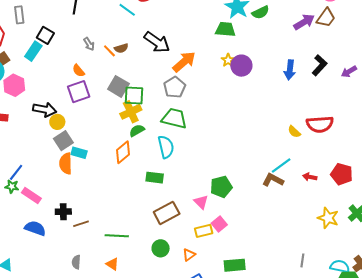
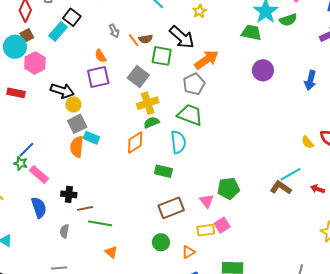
yellow star: (228, 60) -> (200, 11), moved
green square: (134, 96) -> (162, 56), moved
blue semicircle: (35, 228) -> (39, 208), turned 45
green line: (117, 236) -> (100, 223), moved
gray semicircle: (76, 262) -> (64, 231), moved

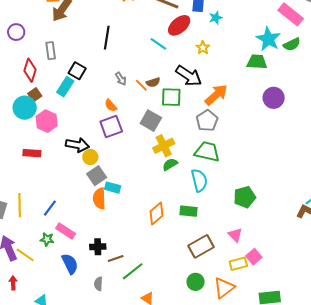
orange diamond: (135, 142) -> (157, 213), moved
green star: (21, 163) -> (47, 239), moved
green pentagon: (228, 188) -> (245, 197), moved
green line: (100, 223) -> (133, 271), turned -40
orange triangle: (188, 252) -> (224, 288), size x1.6

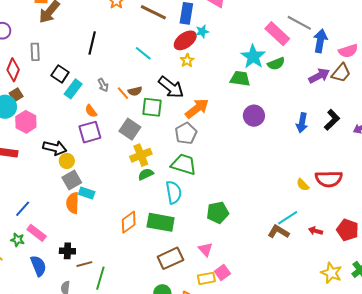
red ellipse: (179, 25) -> (185, 40), moved
cyan rectangle: (65, 87) -> (73, 89), moved
green rectangle: (188, 211) -> (161, 222), size x1.5
green line: (133, 271) -> (100, 278), turned -40

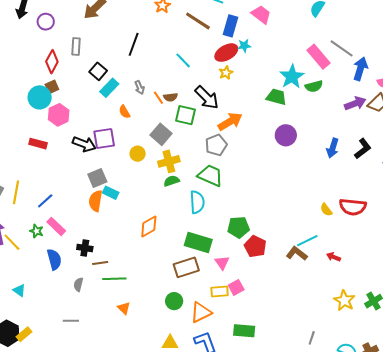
purple square: (90, 132) -> (104, 138), moved
yellow circle: (67, 161) -> (138, 154), moved
green rectangle: (161, 222) -> (198, 243), moved
red pentagon: (348, 230) -> (255, 246), moved
green line: (100, 278) -> (114, 279), turned 65

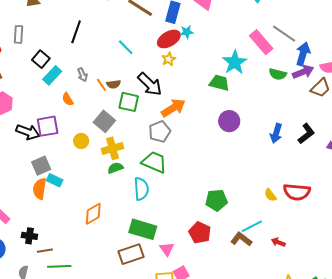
green semicircle: (314, 86) -> (278, 74), moved, turned 30
purple arrow: (355, 103) -> (303, 72), moved
green pentagon: (238, 227) -> (216, 200), moved

